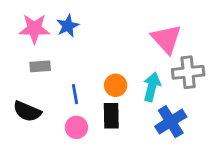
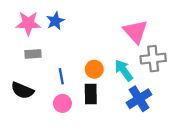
cyan arrow: (152, 87) -> (124, 70), turned -50

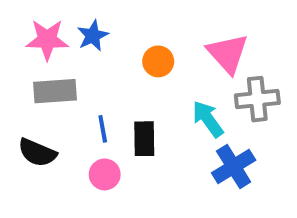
gray rectangle: (33, 54) -> (55, 91), size x1.5
orange circle: (94, 69) -> (158, 61), moved
black rectangle: (91, 94) -> (144, 139), moved

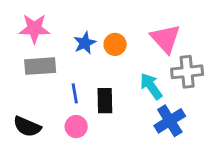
blue star: (93, 36) -> (85, 43), moved
black semicircle: (37, 153) -> (27, 127), moved

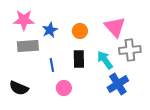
blue star: (85, 43) -> (50, 30), moved
black rectangle: (105, 101) -> (79, 59), moved
pink circle: (76, 127) -> (64, 88), moved

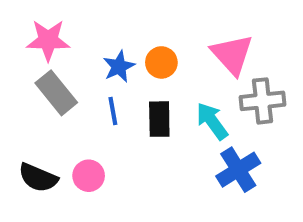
blue star: (50, 30) -> (119, 67), moved
gray rectangle: (28, 46) -> (56, 93), turned 55
blue line: (52, 65) -> (113, 111), moved
pink circle: (64, 88) -> (89, 176), moved

